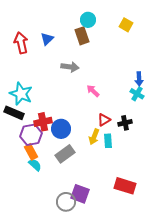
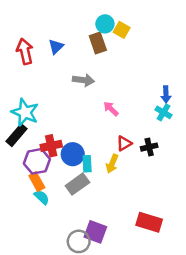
yellow square: (126, 25) -> (122, 30), moved
black rectangle: (14, 113) -> (17, 135), turned -72
cyan rectangle: (108, 141) -> (87, 164), moved

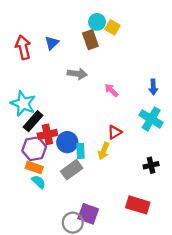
pink arrow: (111, 109) -> (111, 90), moved
cyan cross: (164, 112) -> (151, 119), moved, size x1.5
black rectangle: (17, 135) -> (33, 121), moved
black cross: (149, 147) -> (151, 165), moved
orange rectangle: (37, 182) -> (34, 167), turned -42

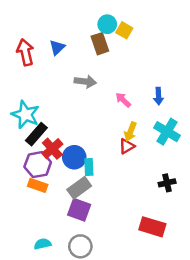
blue arrow: (153, 87) -> (158, 96), moved
red cross: (47, 134) -> (52, 149), turned -30
yellow arrow: (104, 151) -> (130, 132), moved
cyan semicircle: (39, 182) -> (43, 244), moved, turned -56
purple square: (88, 214) -> (79, 210), moved

